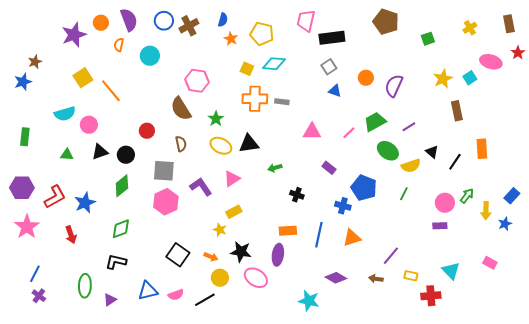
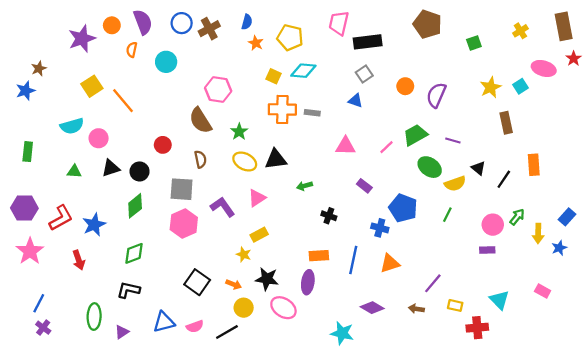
brown rectangle: (509, 24) -> (564, 26), size x1.4
blue triangle: (335, 91) -> (355, 101), moved
purple line: (409, 127) -> (453, 140), turned 48

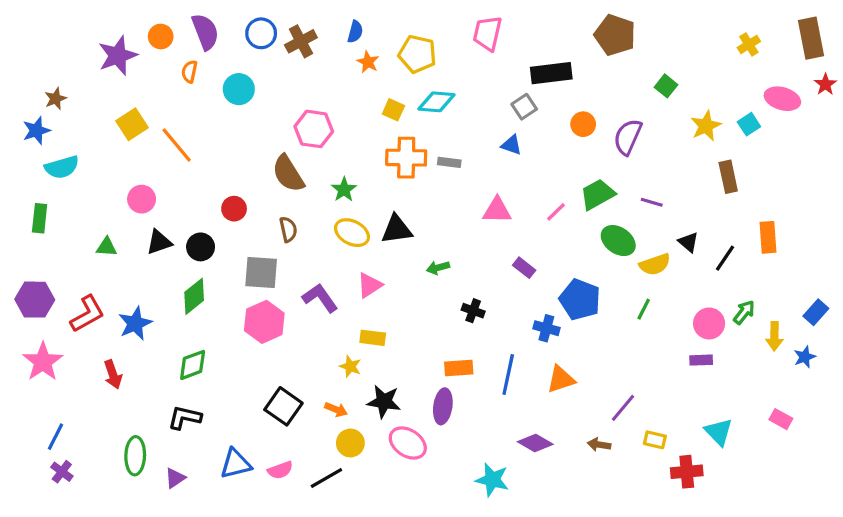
black rectangle: (368, 42) -> (551, 73), moved
green square: (474, 43) -> (666, 86), moved, turned -32
cyan semicircle: (72, 126) -> (62, 167), moved
yellow rectangle: (259, 235) -> (373, 338), turned 35

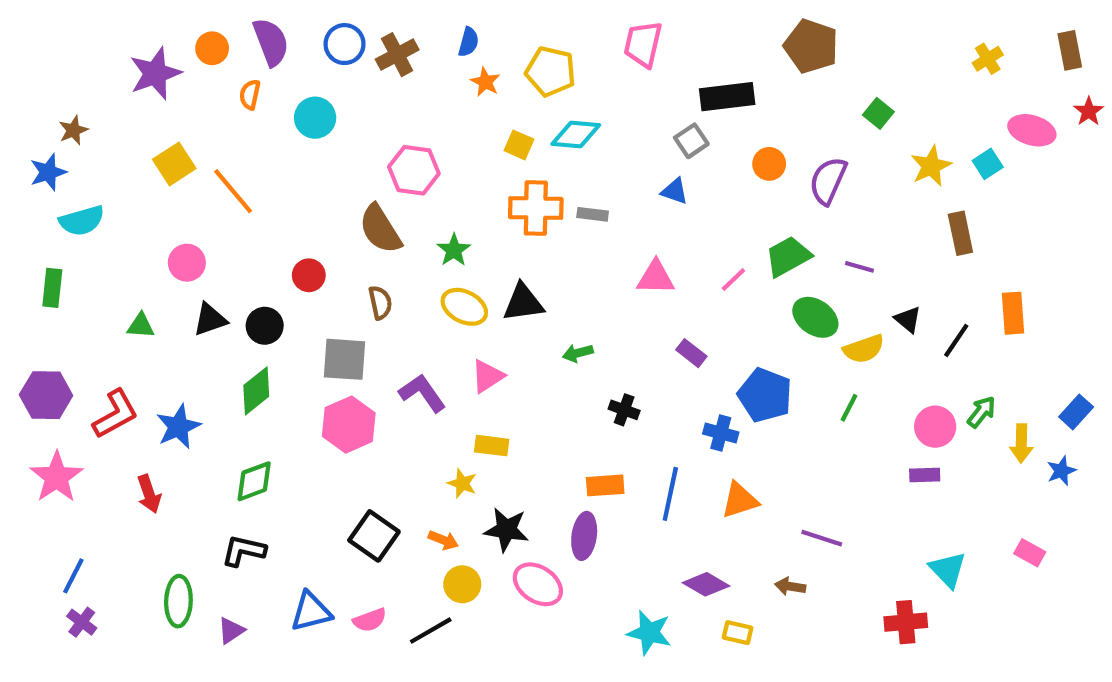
brown rectangle: (811, 38) -> (1070, 50), size x0.7
purple line: (623, 408) -> (822, 538), turned 68
yellow rectangle: (655, 440) -> (738, 633), moved

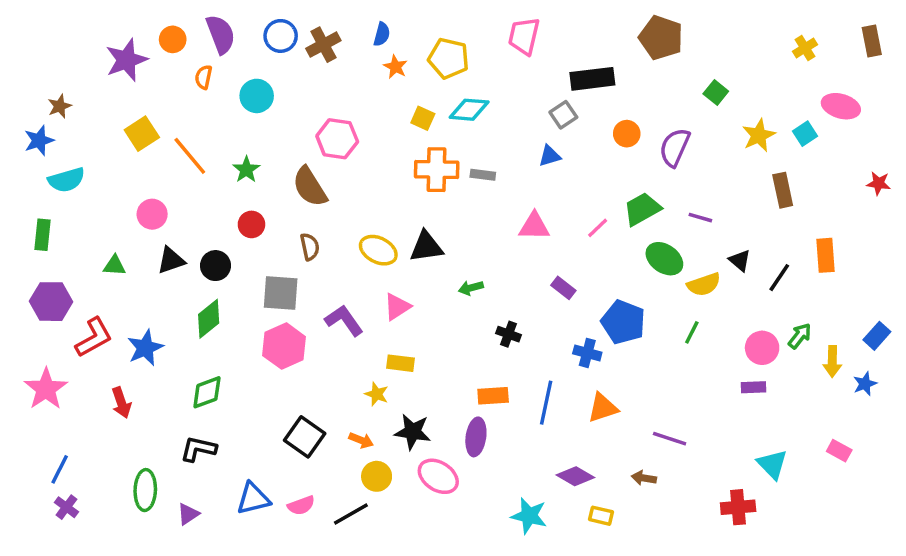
red star: (1089, 111) -> (879, 183), moved, turned -30
blue triangle: (675, 191) -> (550, 156), turned -35
green star: (454, 250) -> (246, 170), moved
purple hexagon: (46, 395) -> (51, 302), moved

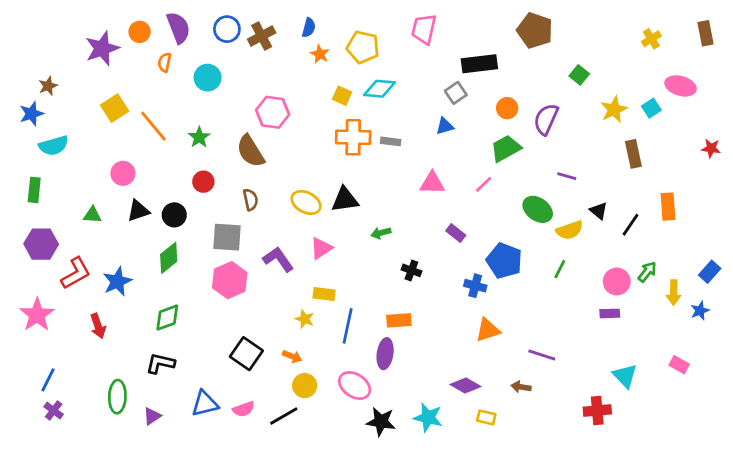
green trapezoid: (642, 209) -> (506, 148), moved
blue line: (546, 403) -> (348, 326), moved
black star: (413, 432) -> (381, 422), moved

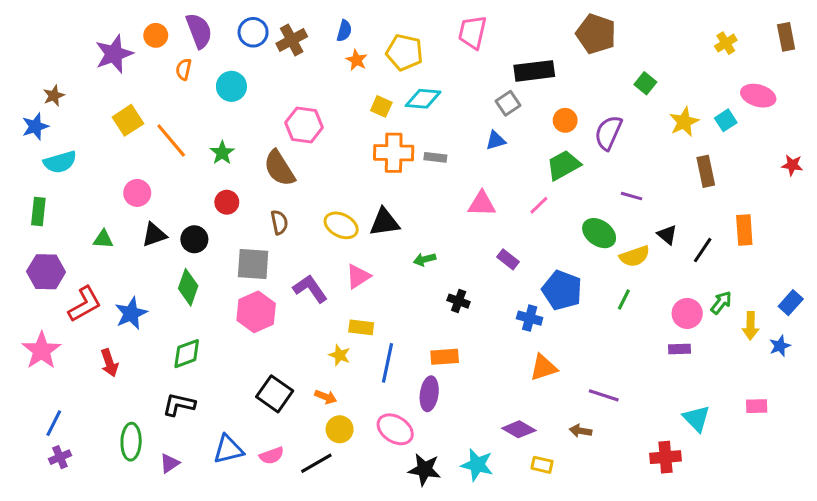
green diamond: (169, 258) -> (188, 287), turned -32
pink rectangle: (679, 365) -> (757, 406), turned -30
purple cross: (54, 410) -> (60, 457), turned 30

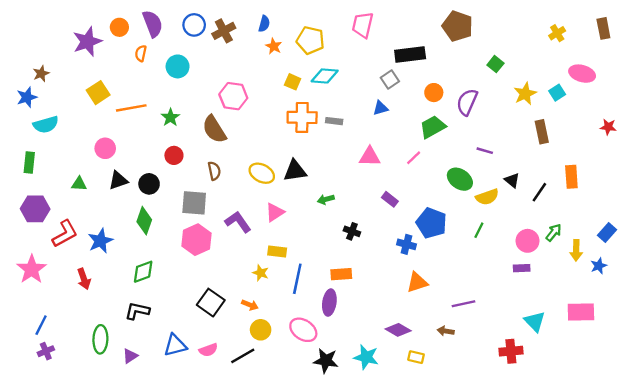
orange line: (171, 140) -> (131, 108), turned -60
purple line: (604, 395) -> (463, 304), turned -30
pink rectangle: (757, 406) -> (581, 312), size x1.6

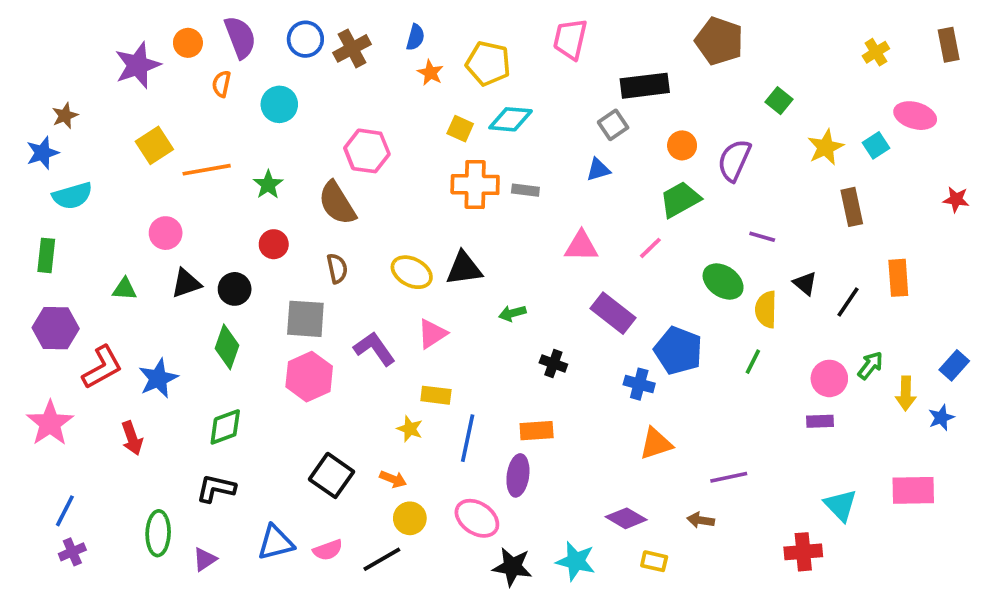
yellow semicircle: (487, 197) -> (766, 309), turned 110
purple rectangle: (390, 199) -> (613, 313), size x1.6

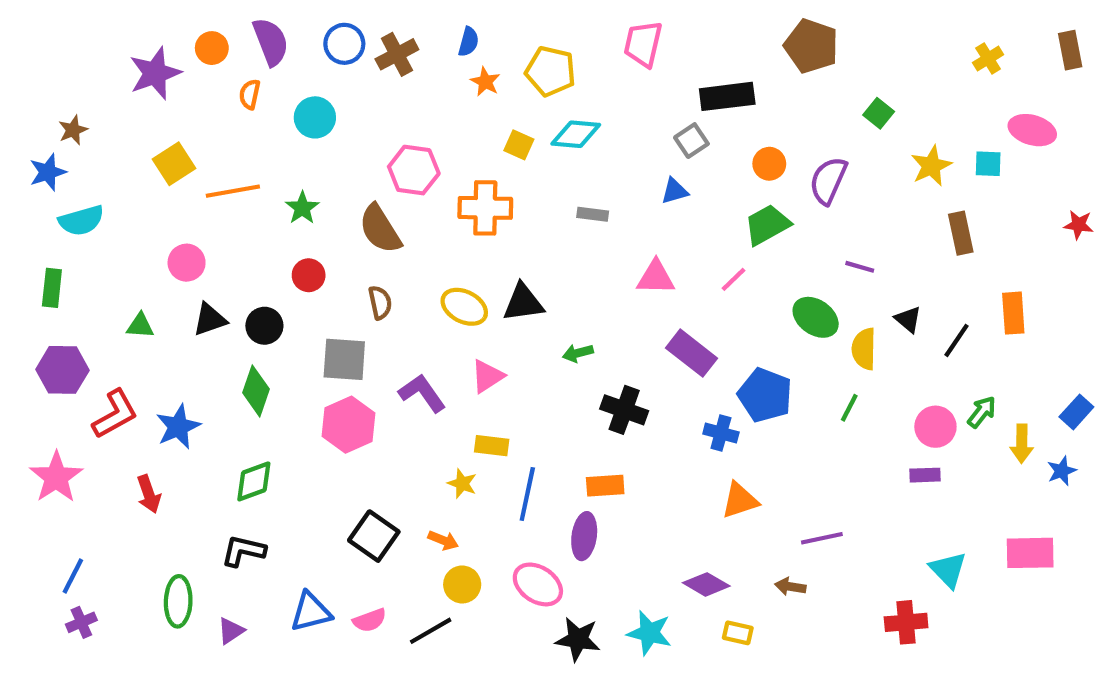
cyan square: (876, 145) -> (988, 164), turned 35
orange cross: (475, 185) -> (485, 208), moved
black cross: (553, 364) -> (624, 410), size x1.5

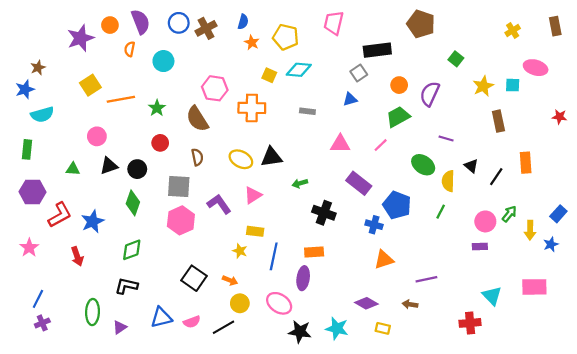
pink star: (56, 477) -> (29, 248), size x0.7

